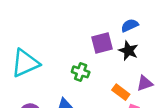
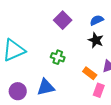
purple square: (102, 43) -> (63, 20), moved, turned -30

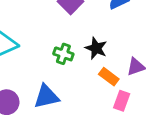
black star: (96, 40) -> (96, 48), moved

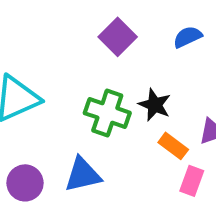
green cross: (63, 54) -> (107, 113), size x1.5

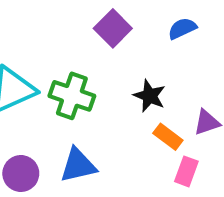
green cross: (107, 113) -> (72, 96), moved

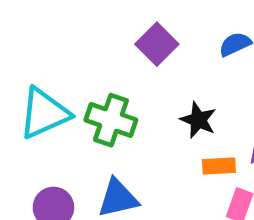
orange rectangle: (168, 137) -> (219, 166), turned -40

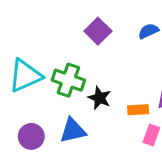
black star: (198, 120) -> (99, 98), moved

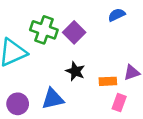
purple square: (98, 31) -> (74, 32), moved
green cross: (68, 80) -> (44, 30), moved

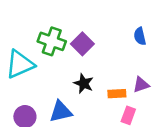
blue semicircle: (117, 15) -> (140, 36), moved, turned -78

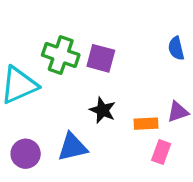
purple square: (82, 44) -> (101, 58), turned -30

